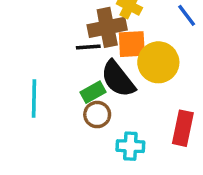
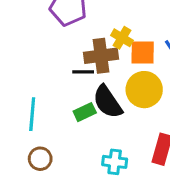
orange square: (132, 44) -> (143, 52), moved
brown circle: (97, 115) -> (40, 159), moved

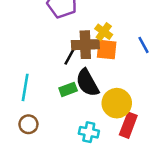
orange square: (143, 52) -> (107, 50), moved
black line: (83, 72) -> (70, 57), turned -66
yellow circle: (144, 90) -> (117, 103), moved

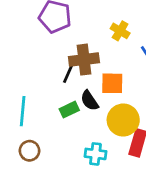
yellow cross: (104, 32) -> (120, 31), moved
orange square: (107, 50) -> (112, 83), moved
black semicircle: (87, 83) -> (90, 101), size x0.7

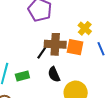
orange square: (112, 83) -> (75, 47), moved
green rectangle: (69, 110) -> (22, 76), moved

